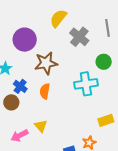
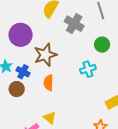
cyan cross: (86, 84) -> (88, 69), size x0.7
blue cross: (20, 86) -> (23, 72), moved
brown circle: (11, 102) -> (17, 89), moved

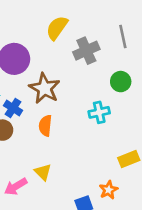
gray cross: (74, 24) -> (86, 51), turned 30
brown star: (45, 55) -> (45, 88), turned -30

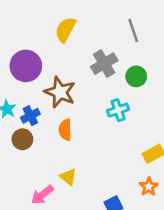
gray cross: (86, 51) -> (104, 64), moved
blue cross: (13, 108) -> (30, 116), turned 36
orange star: (109, 190) -> (149, 187), moved

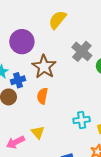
gray cross: (104, 64) -> (82, 51), turned -30
cyan cross: (118, 110) -> (82, 120), moved

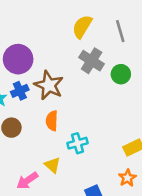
yellow semicircle: (57, 20) -> (82, 27), moved
blue cross: (18, 80) -> (20, 91), moved
cyan cross: (82, 120) -> (77, 143), moved

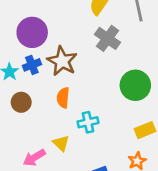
green circle: (121, 74) -> (135, 85), moved, size x1.5

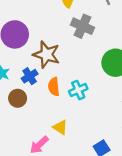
blue cross: (32, 65) -> (30, 76), moved
cyan cross: (88, 122) -> (78, 90), moved

